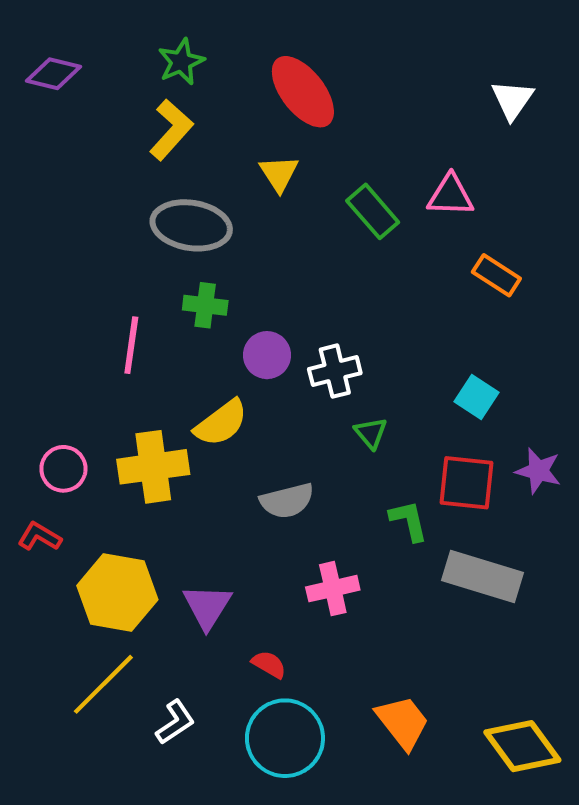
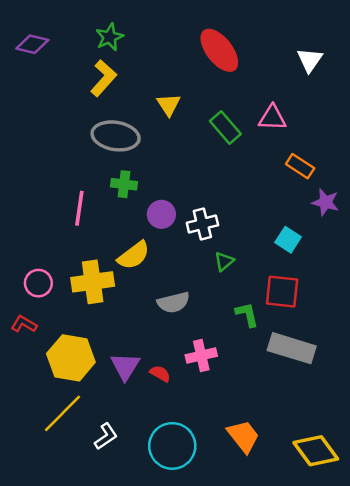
red ellipse: (303, 92) -> (219, 50), moved
green triangle: (371, 433) -> (224, 261), turned 30
purple star: (538, 471) -> (325, 202), moved
red semicircle: (269, 664) -> (160, 374), moved

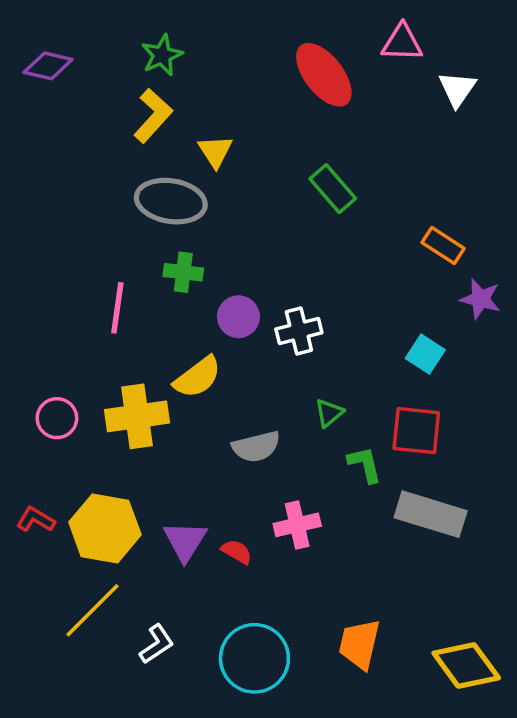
yellow triangle: (169, 105) -> (215, 151), moved
pink triangle: (272, 118) -> (402, 43), moved
green triangle: (224, 261) -> (329, 413), moved
red L-shape: (24, 324) -> (36, 520), moved
orange trapezoid: (243, 436) -> (359, 644), turned -129

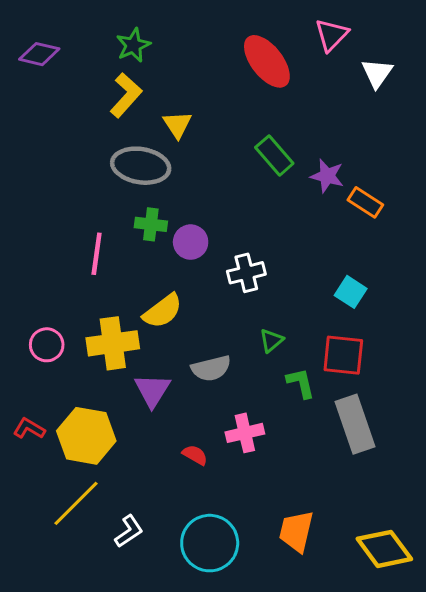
pink triangle: (402, 43) -> (332, 35), turned -48
purple star: (480, 299) -> (327, 176), moved
purple circle: (238, 317) -> (191, 242), moved
gray rectangle: (431, 514) -> (355, 424), turned 54
purple triangle: (185, 541) -> (152, 390), moved

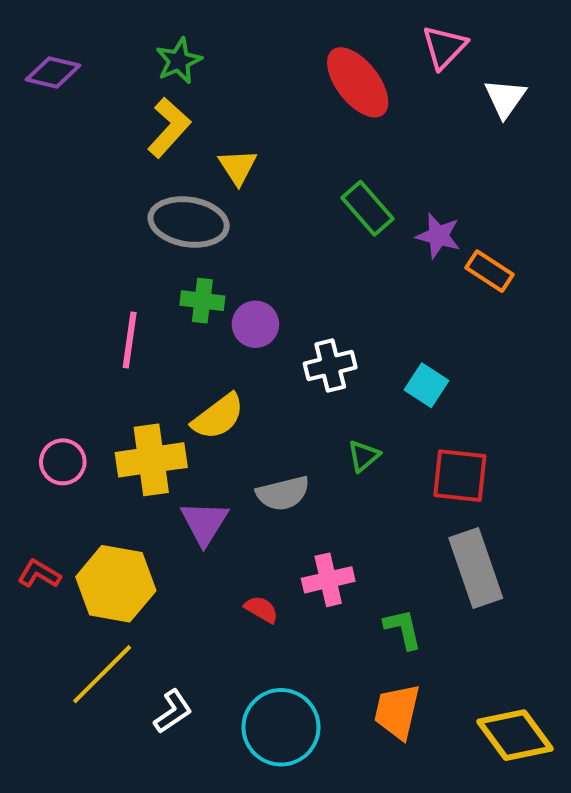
cyan square: (351, 292) -> (427, 385), moved
green L-shape: (301, 383) -> (403, 629), moved

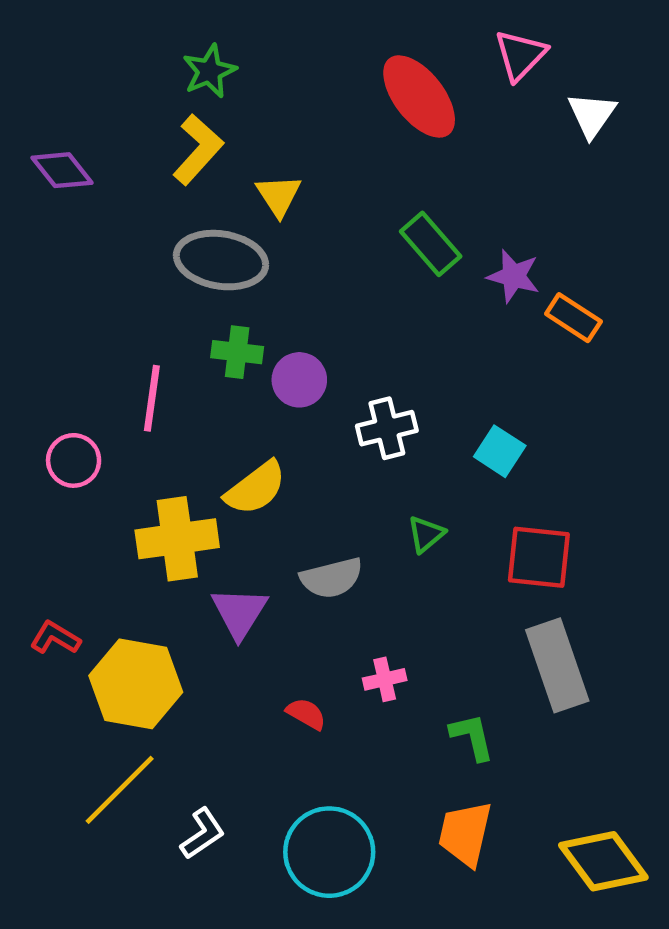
purple diamond: (53, 73) -> (62, 170), moved, turned 38
pink circle: (63, 462) -> (74, 460), moved
red L-shape: (39, 574) -> (55, 638), moved
pink cross: (328, 580) -> (385, 679), size x0.7

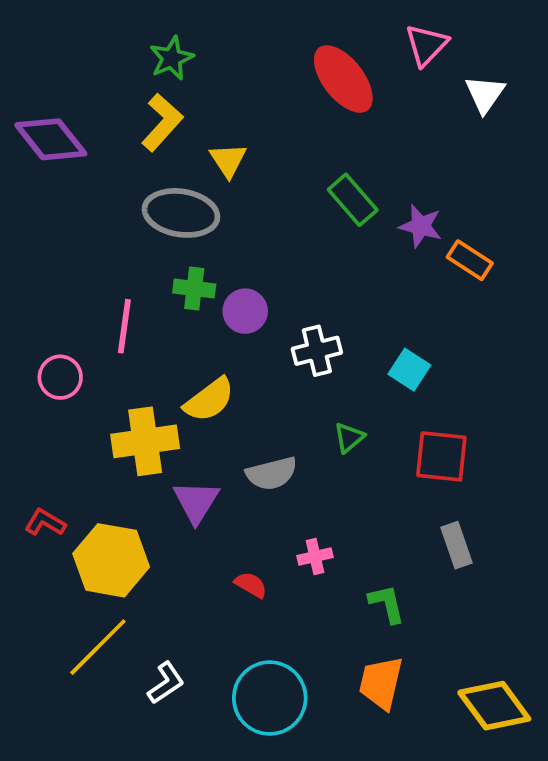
purple diamond: (62, 170) -> (51, 139), size x1.4
gray rectangle: (557, 665) -> (457, 545), size x0.6

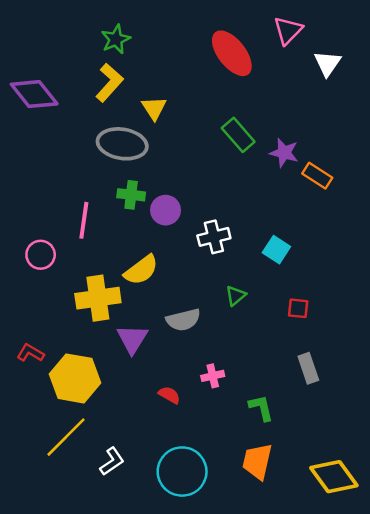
red square: (441, 456) -> (298, 308), size x0.6

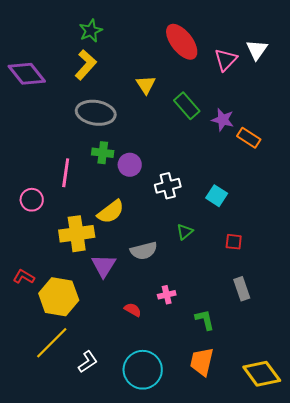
pink triangle: (288, 30) -> (226, 60), moved
yellow triangle: (154, 108) -> (146, 85), moved

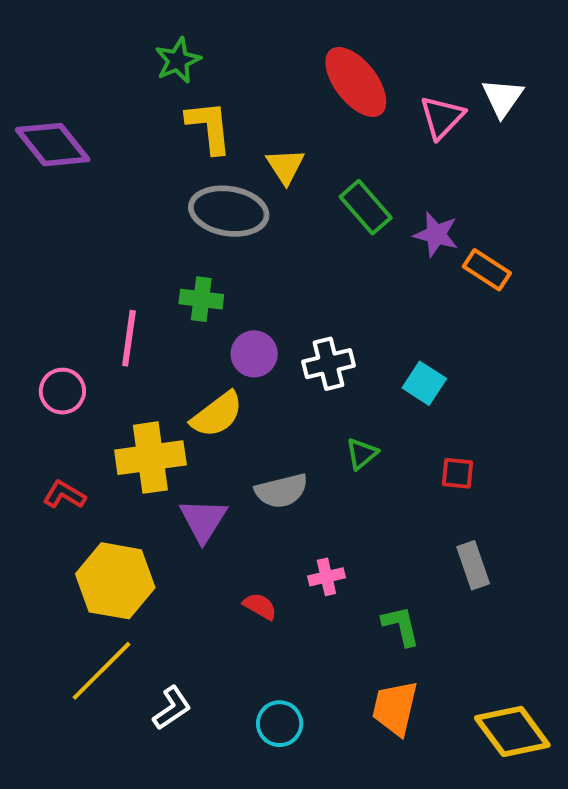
yellow L-shape: (86, 65) -> (209, 127), moved, turned -48
gray ellipse: (96, 113) -> (229, 211), moved
purple circle: (130, 165) -> (254, 354), moved
red L-shape: (24, 277) -> (64, 495), moved
cyan circle: (143, 370) -> (280, 724), size x0.6

